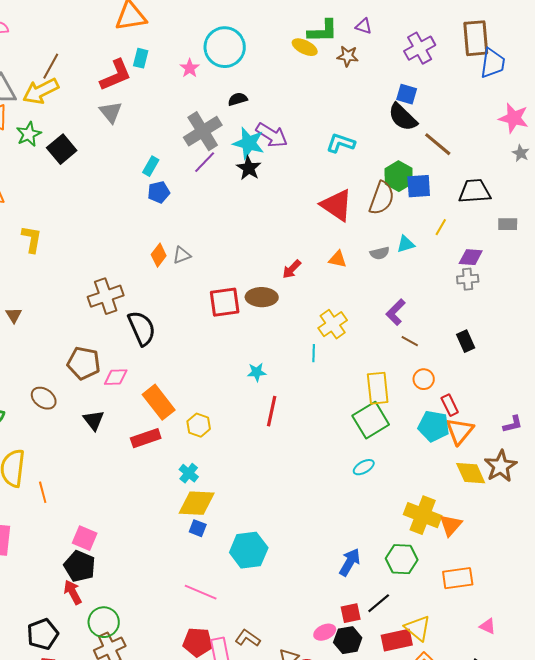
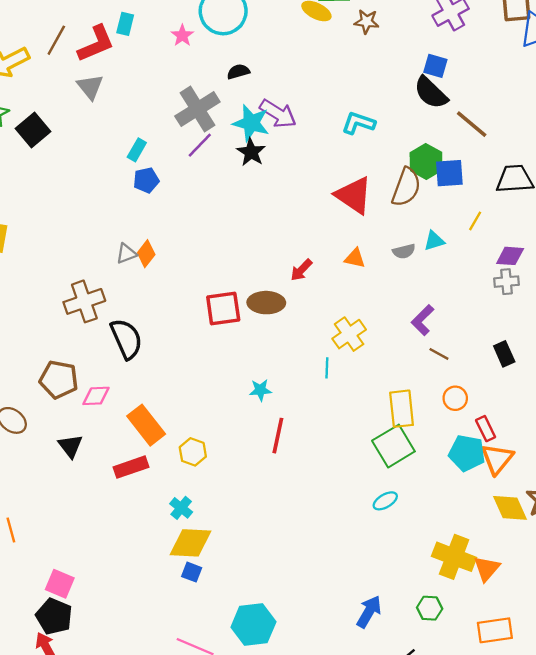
brown line: (51, 66) -> (56, 40), moved
gray triangle: (182, 255) -> (126, 254), moved
cyan hexagon: (249, 550) -> (253, 624), moved
green hexagon: (402, 559) -> (430, 608), size x0.7

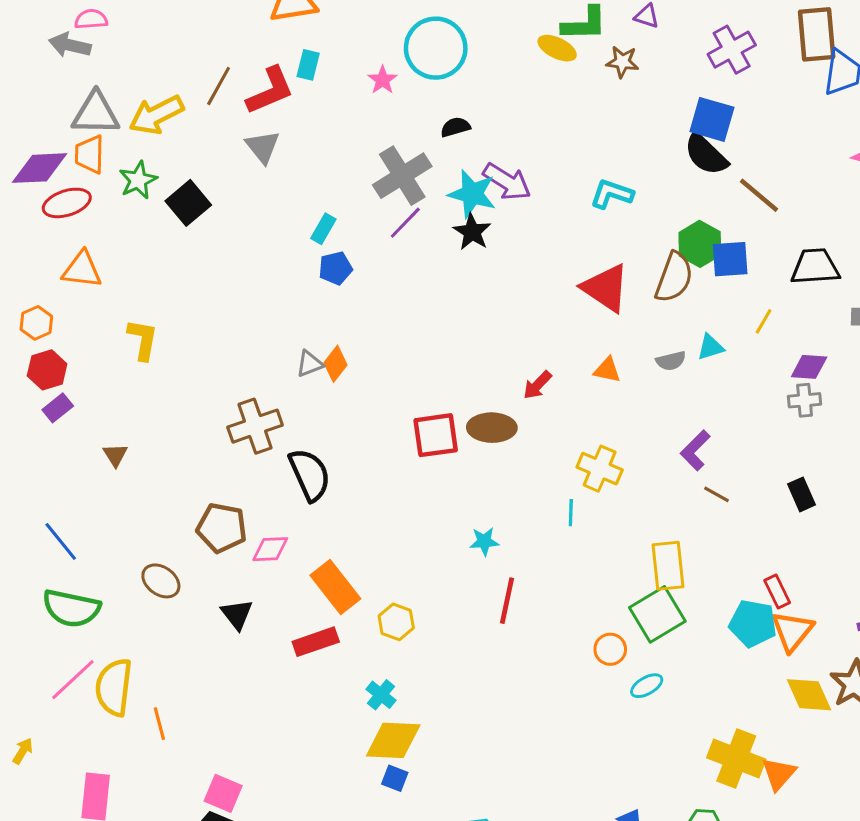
blue square: (435, 66) -> (712, 119), size x1.4
yellow cross: (349, 334) -> (600, 469), turned -32
orange circle: (455, 398) -> (610, 649), moved

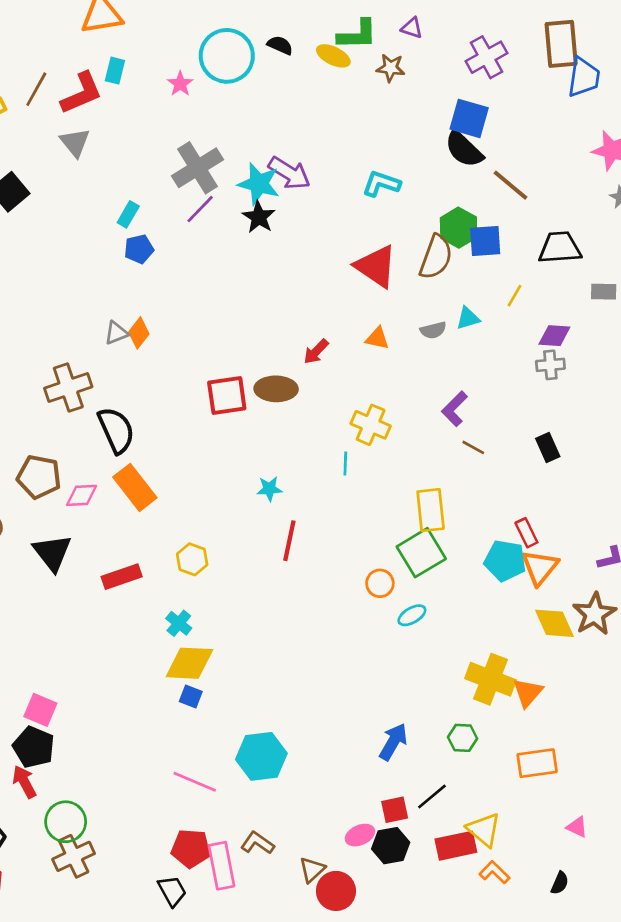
black semicircle: (455, 127) -> (280, 45), moved, turned 40
orange rectangle: (335, 587) -> (135, 487), moved
black triangle: (237, 614) -> (52, 553), size x1.4

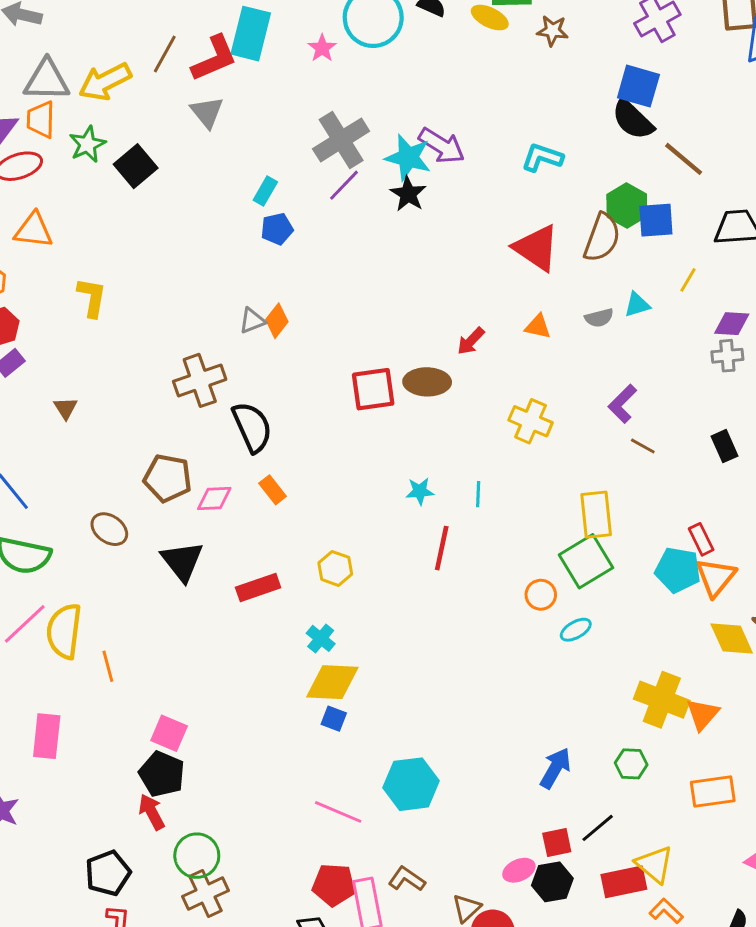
cyan rectangle: (115, 71) -> (251, 34), size x1.8
cyan line: (345, 463) -> (478, 494), moved
orange rectangle: (135, 487) -> (273, 490), size x0.6

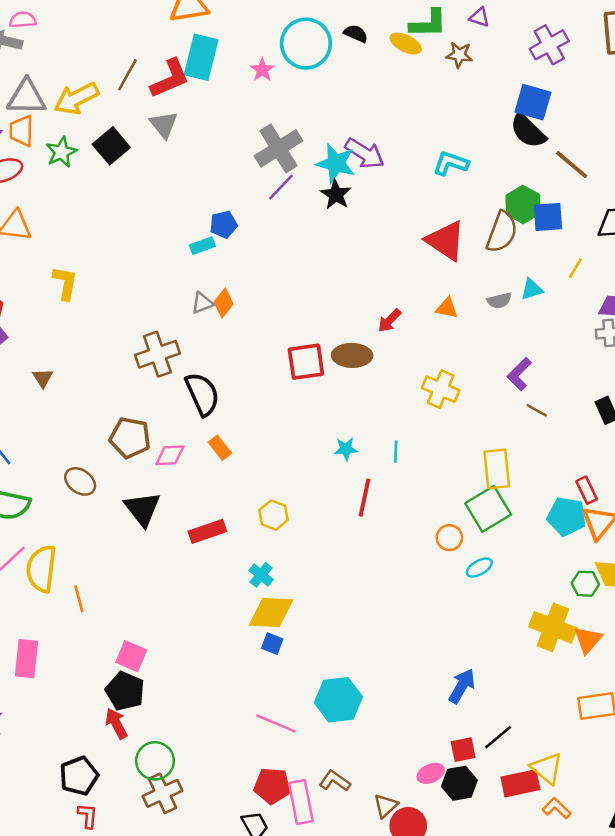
black square: (136, 166) -> (111, 146), moved
cyan rectangle: (265, 191) -> (202, 246), moved, turned 40
green hexagon: (631, 764) -> (585, 584), moved

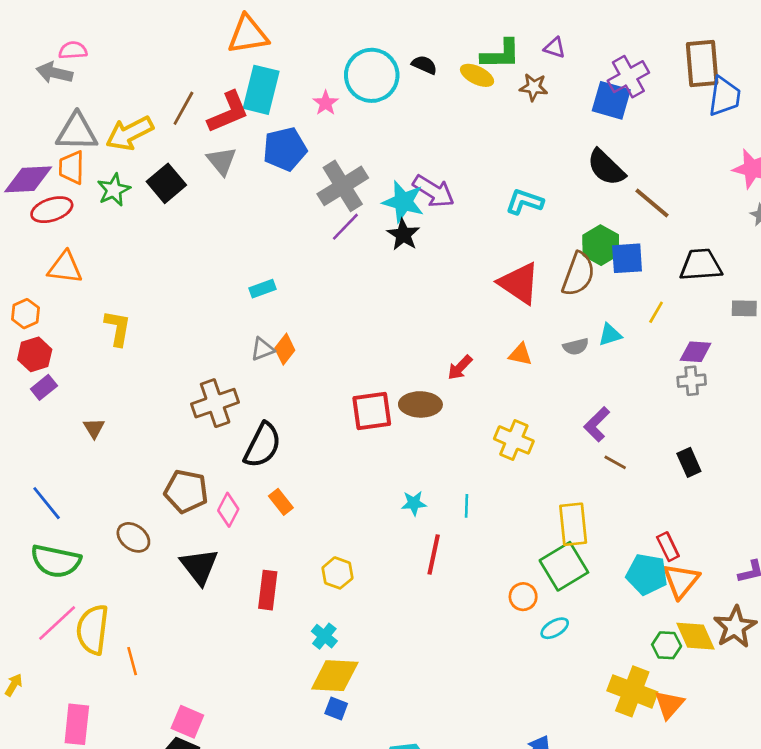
blue square: (533, 102) -> (611, 100), moved
blue pentagon: (224, 224) -> (285, 149), moved, size x1.5
black semicircle: (202, 394) -> (262, 445), turned 51
pink diamond: (170, 455) -> (228, 510), turned -60
red rectangle: (207, 531) -> (268, 590), turned -64

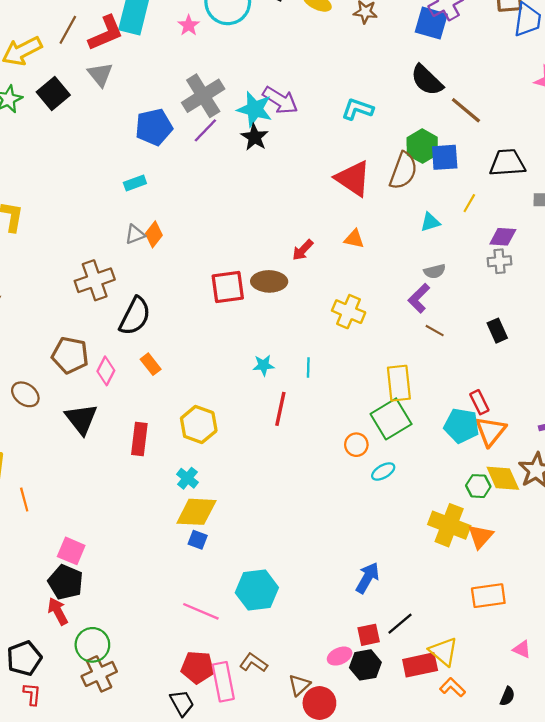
blue pentagon: (285, 149) -> (154, 127), moved
gray semicircle: (576, 347) -> (435, 271), moved
yellow hexagon: (337, 573) -> (199, 425), size x1.4

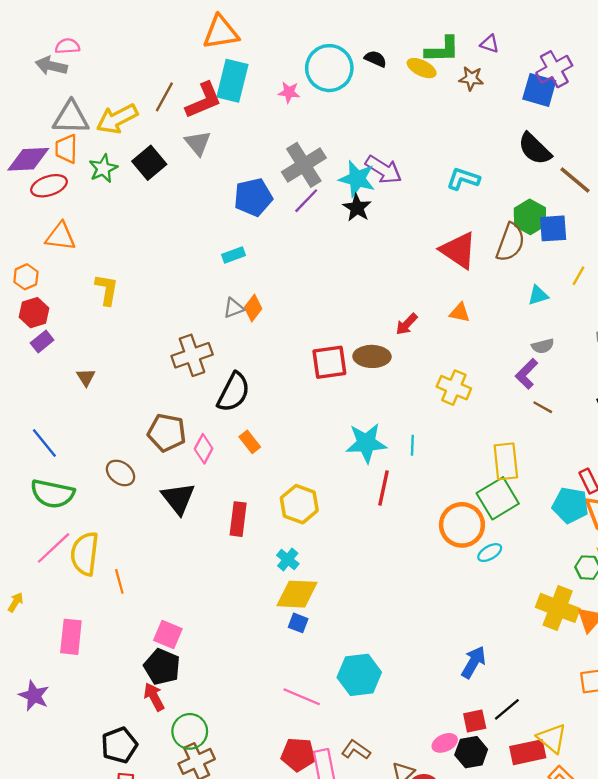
pink star: (189, 25) -> (289, 92), turned -30
cyan star: (264, 365) -> (366, 443), size x1.8
orange circle: (356, 445) -> (462, 525), size x1.8

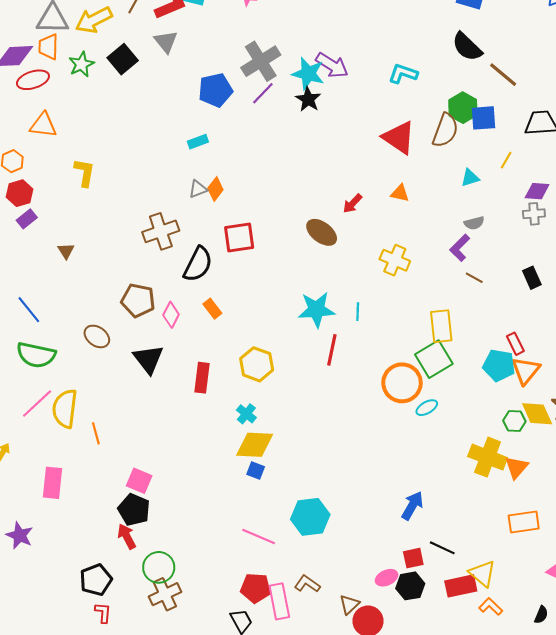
brown ellipse: (372, 356) -> (322, 232), turned 36
red square: (329, 362) -> (239, 238), moved
black line: (507, 709) -> (442, 548), turned 65

